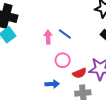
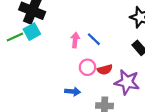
red semicircle: (80, 73) -> (105, 70), moved

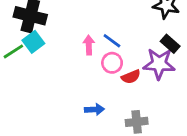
pink circle: (87, 67) -> (112, 63), moved
purple star: (127, 82) -> (159, 64), moved

